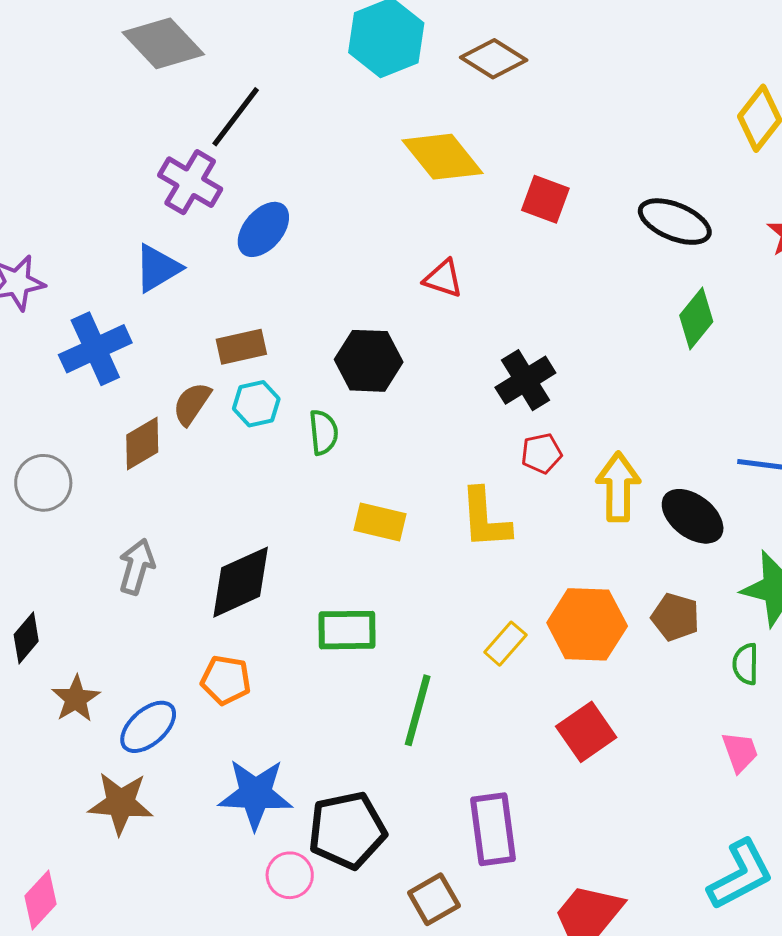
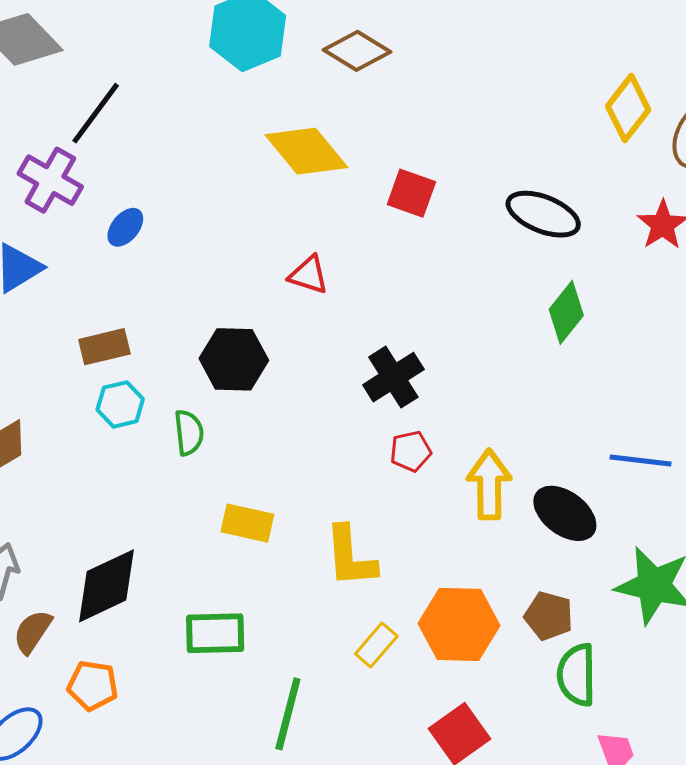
blue ellipse: (263, 229) -> (125, 227), size x0.7
brown semicircle: (192, 404) -> (33, 632), moved
yellow L-shape: (485, 519) -> (350, 557), moved
green semicircle: (746, 664) -> (577, 675), moved, size x1.5

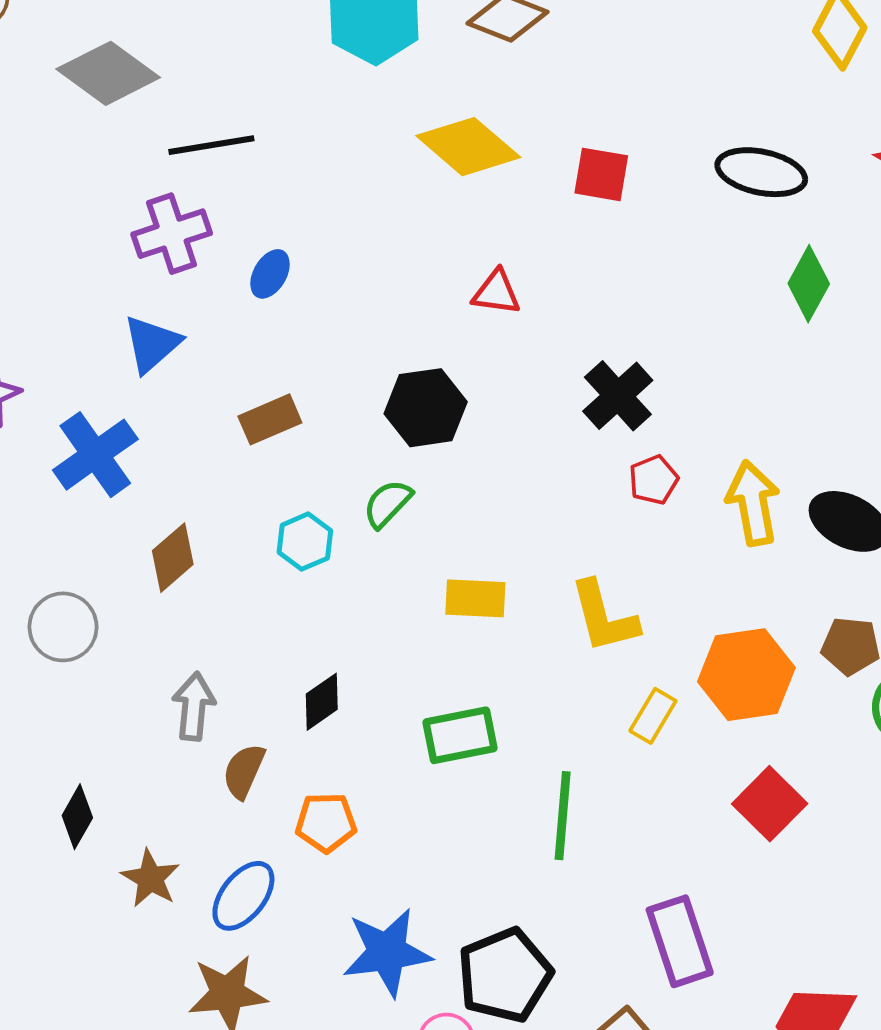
black line: (96, 113) -> (211, 145), turned 54
purple cross: (50, 180) -> (172, 234), turned -38
cyan hexagon: (120, 404) -> (305, 542), moved
green semicircle: (189, 433) -> (388, 504), turned -120
black diamond: (106, 586) -> (322, 702), size x0.6

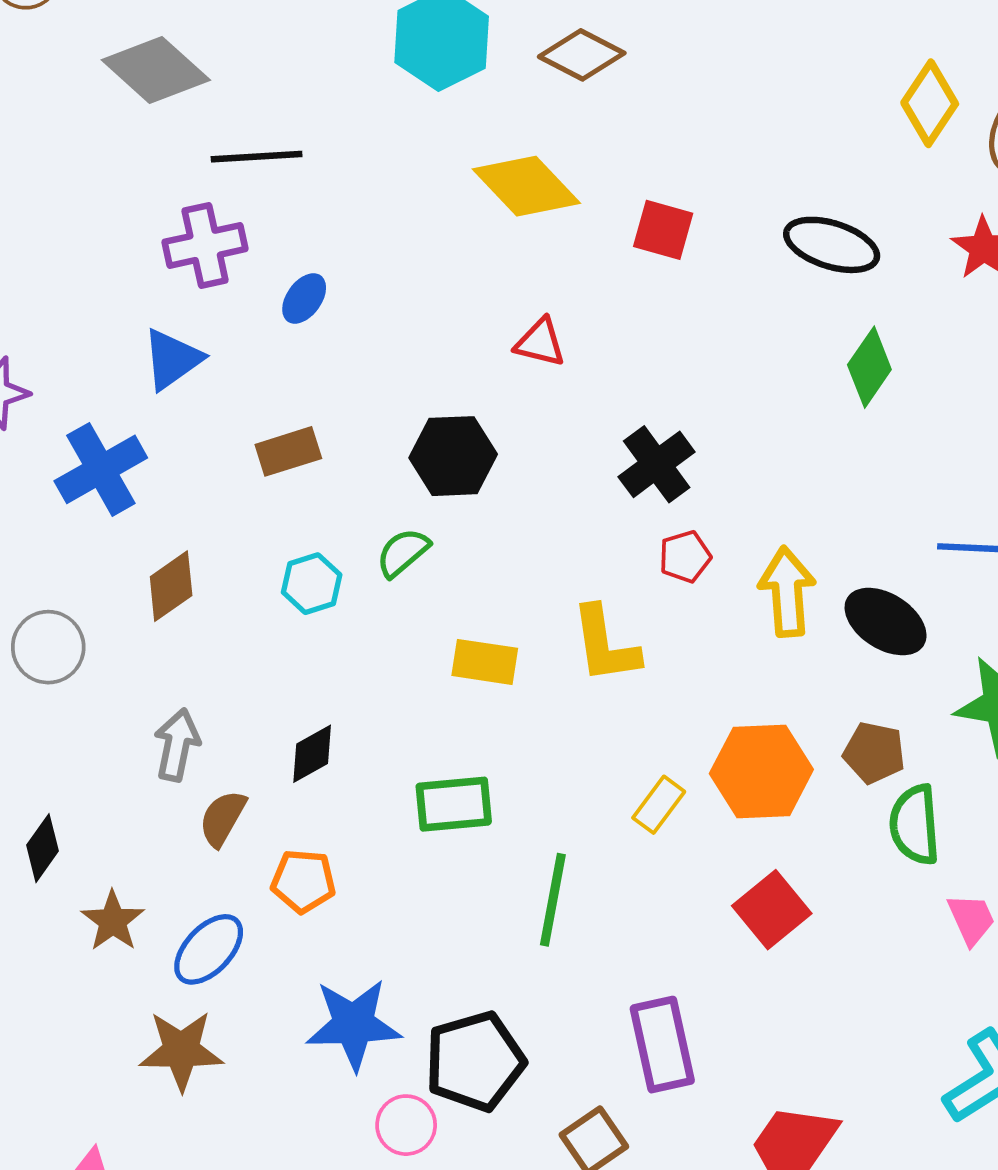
yellow L-shape: (604, 617) -> (605, 645), moved

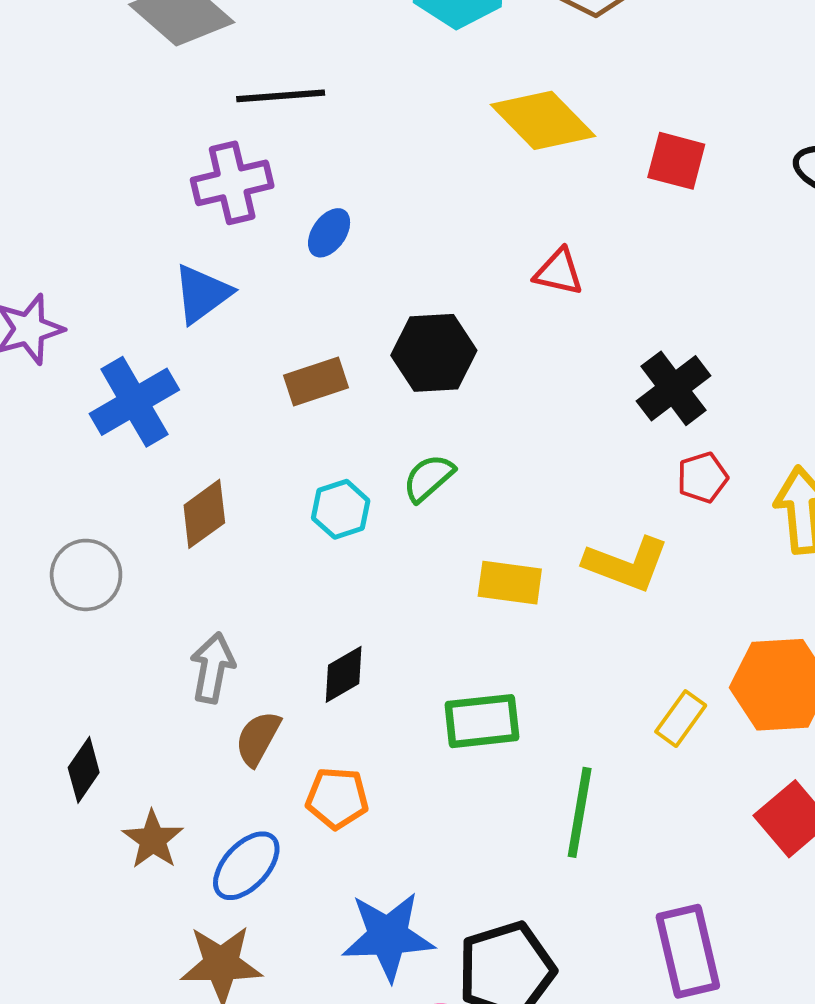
black hexagon: (453, 456) -> (434, 353), moved
yellow L-shape: (605, 645) -> (626, 564), turned -60

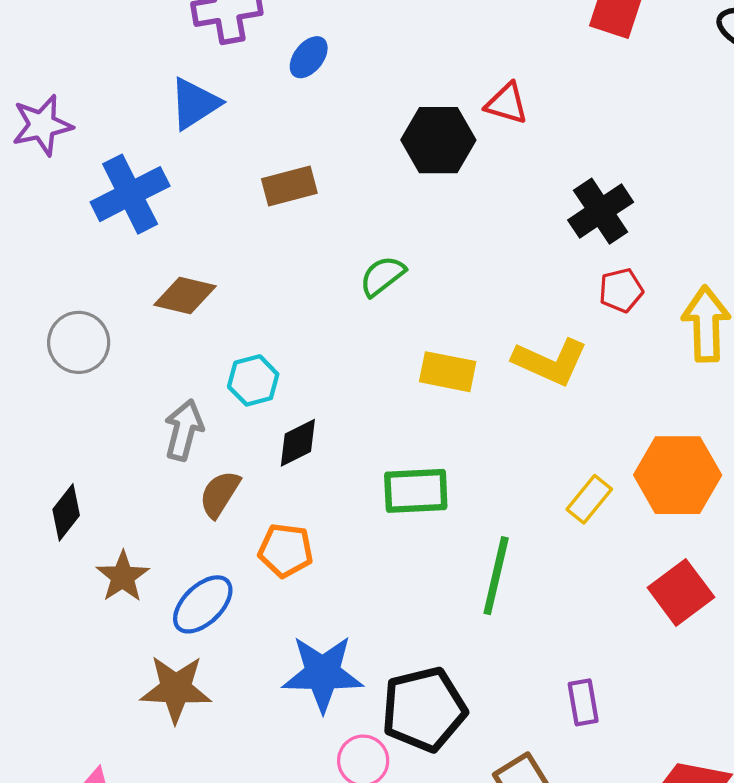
black hexagon: (434, 353) -> (438, 140), moved
cyan hexagon: (341, 509) -> (253, 380), moved
brown diamond: (204, 514) -> (185, 295), turned 46
purple rectangle: (688, 951) -> (583, 702), size x0.6

